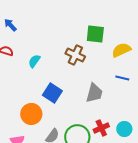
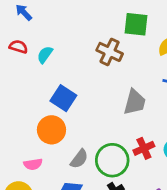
cyan semicircle: (34, 61) -> (45, 55), moved
blue square: (52, 93) -> (63, 98), moved

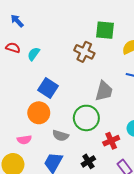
red cross: (144, 148) -> (111, 141), moved
gray semicircle: (79, 159) -> (60, 136), turned 70
green circle: (112, 160) -> (86, 118), moved

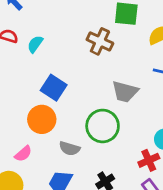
gray trapezoid: (104, 91) -> (125, 92), turned 90
pink semicircle: (24, 140) -> (23, 154), turned -32
red cross: (111, 141) -> (149, 160), moved

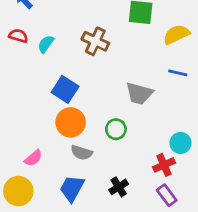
brown cross: (100, 41) -> (95, 41), moved
orange circle: (42, 119) -> (71, 122), moved
green circle: (103, 126) -> (116, 129), size x0.6

